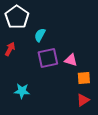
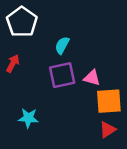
cyan semicircle: (40, 35) -> (62, 45), moved
orange square: (84, 78) -> (109, 101), size x1.5

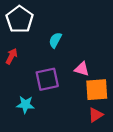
purple square: (62, 75) -> (47, 79), moved

